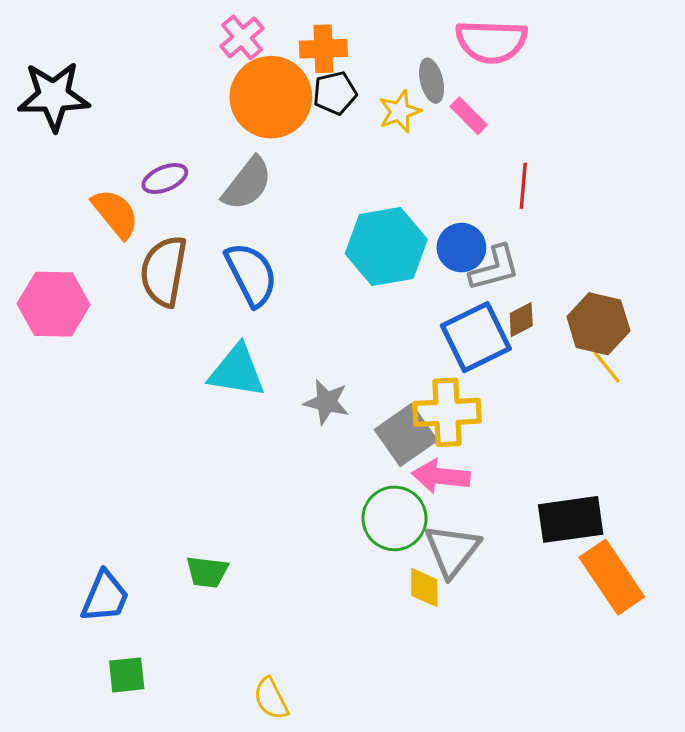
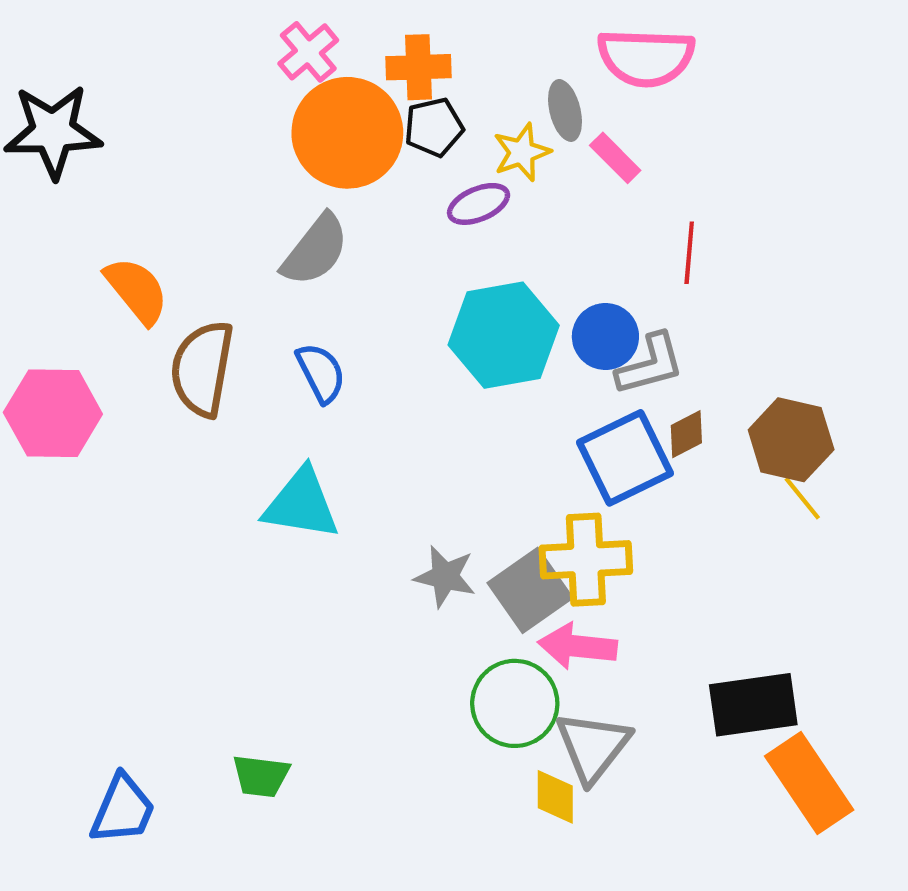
purple ellipse: (165, 179) -> (478, 204), moved
blue semicircle: (251, 274) -> (321, 373), size x0.7
gray star: (327, 402) -> (445, 576), moved

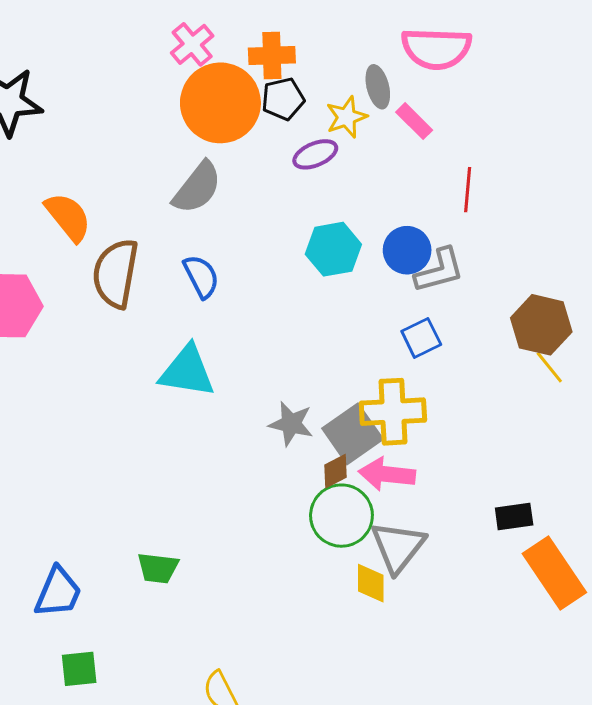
cyan hexagon: (504, 335) -> (333, 249), size x0.7
brown diamond: (686, 434) -> (335, 471), moved
blue square: (625, 458) -> (421, 338), size x0.6
black rectangle: (753, 705) -> (514, 517), size x0.6

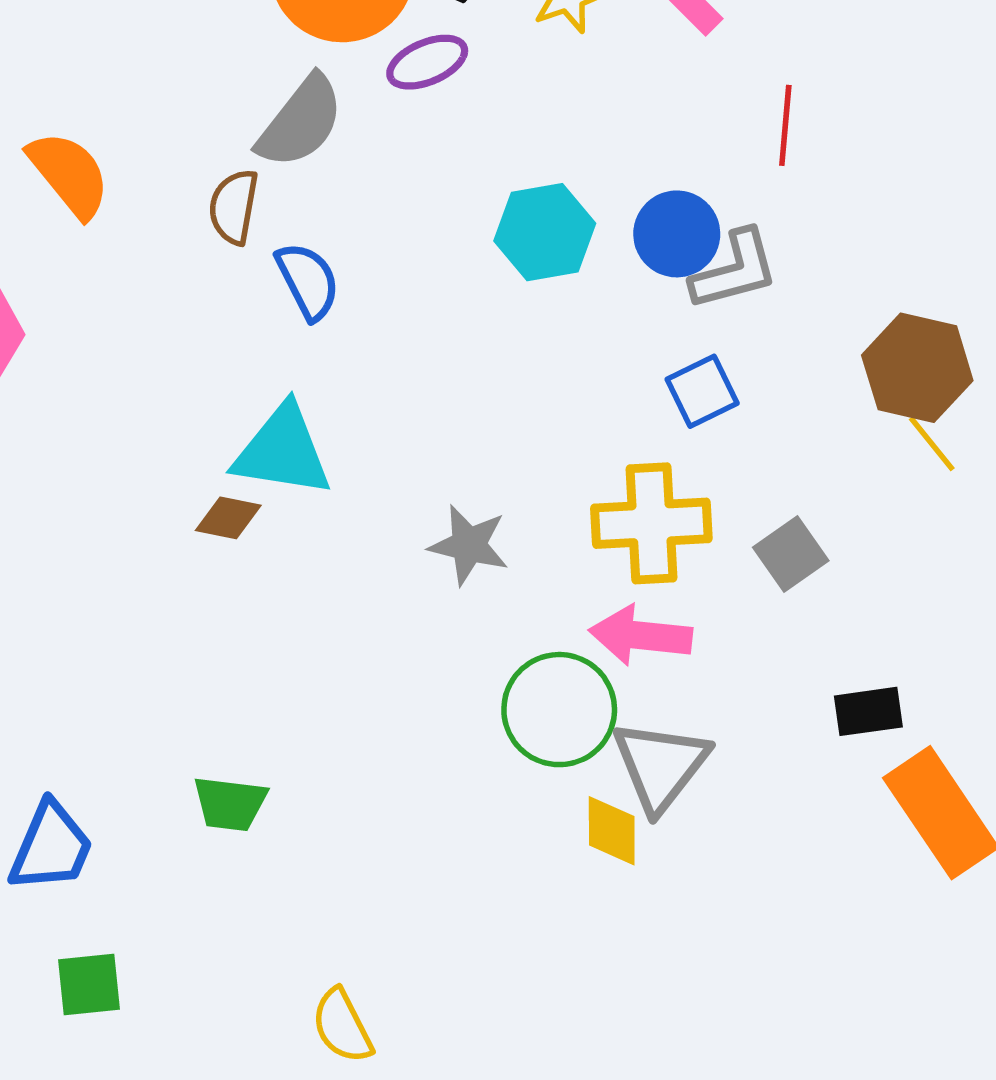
purple ellipse: (315, 154) -> (427, 62), moved
brown semicircle: (115, 273) -> (234, 207), moved, size x0.6
gray square: (353, 434) -> (791, 554), moved, size x0.7
brown diamond: (335, 471) -> (228, 518), moved, turned 39

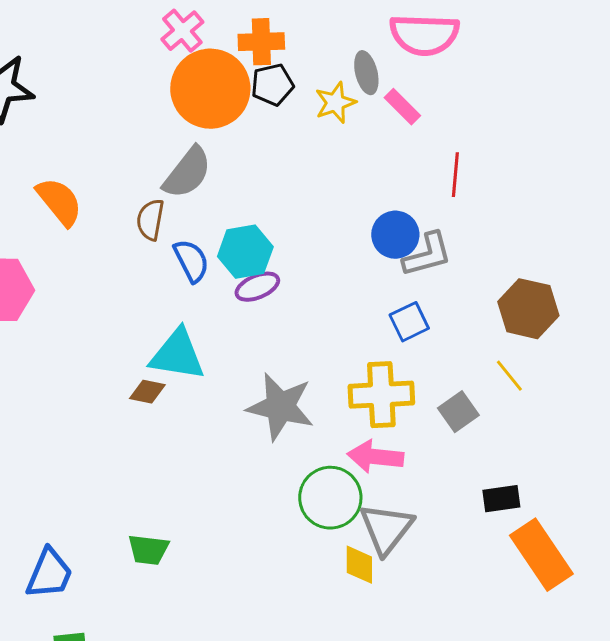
purple ellipse: (427, 62) -> (257, 287), moved
cyan hexagon: (545, 232) -> (245, 252), moved
yellow line: (932, 444) -> (509, 376), moved
gray star: (469, 545) -> (280, 407), size x1.5

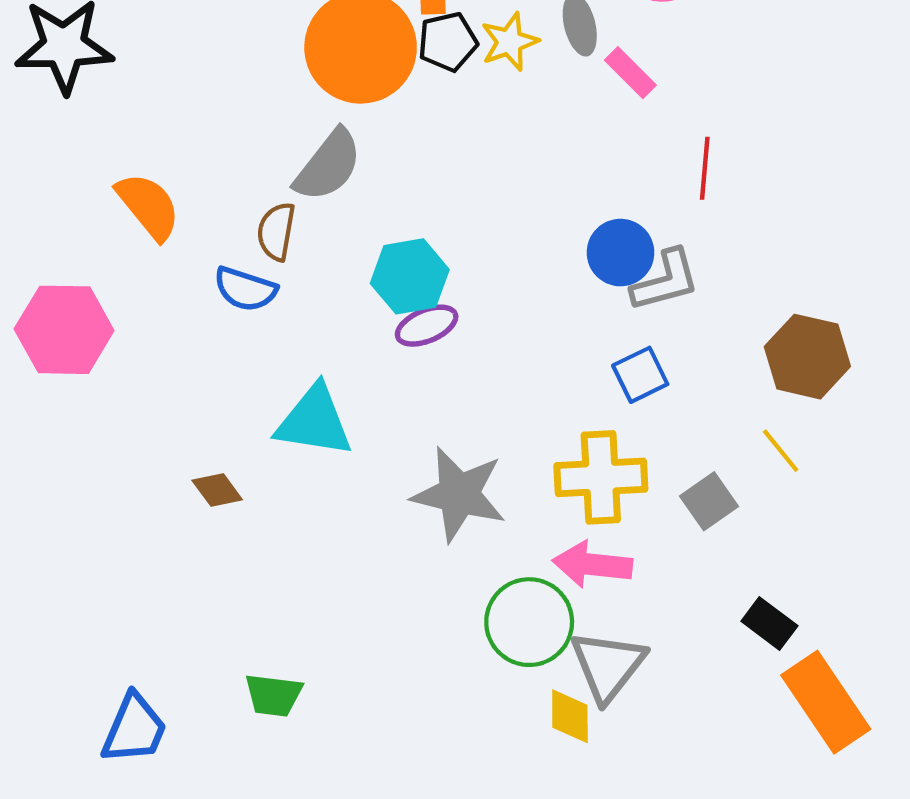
yellow star: (335, 103) -> (509, 42), moved
blue semicircle: (191, 261) -> (245, 289), moved, turned 135
brown diamond: (147, 392) -> (217, 490), moved, turned 42
black rectangle: (501, 499) -> (769, 623), turned 45

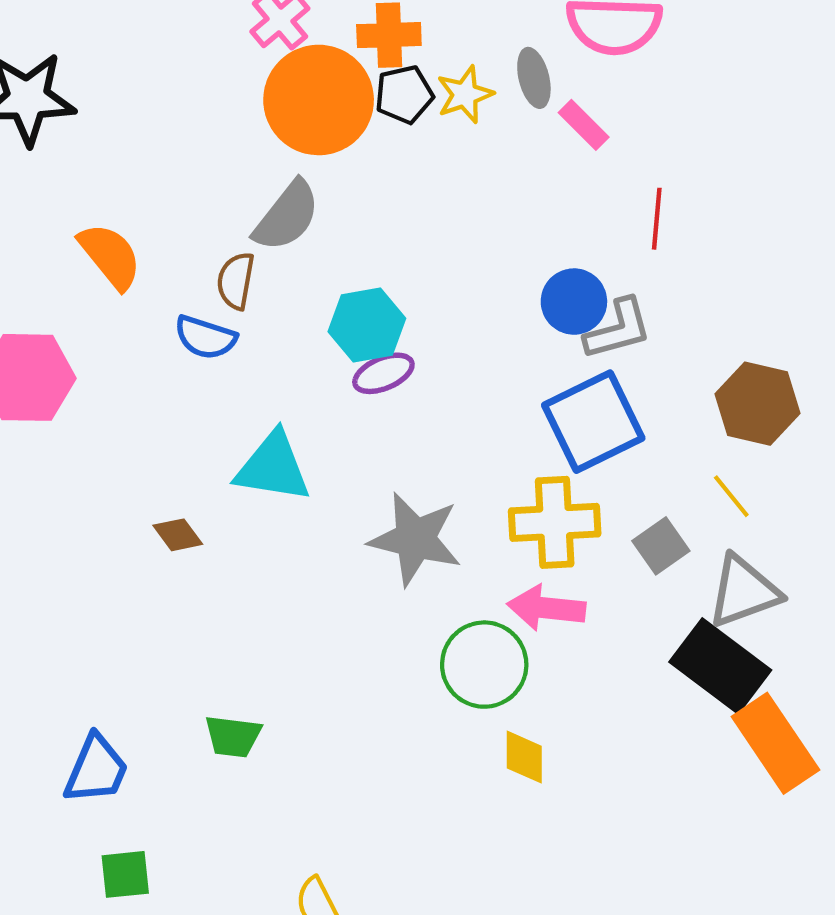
blue square: (640, 375) -> (593, 422), size x1.8
black rectangle: (769, 623) -> (720, 666), size x1.8
gray triangle: (608, 666) -> (744, 591), moved, turned 32

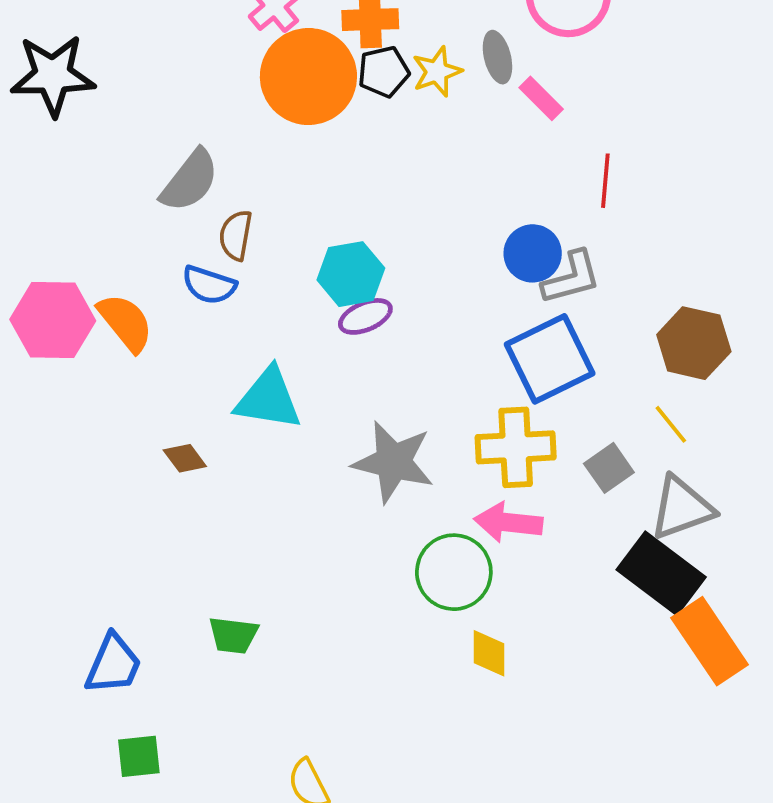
gray semicircle: (287, 216) -> (190, 181), moved
orange semicircle: (110, 256) -> (125, 323), moved

